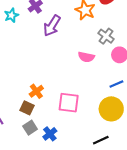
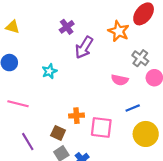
cyan star: (11, 15) -> (49, 71), moved
blue line: (116, 84) -> (133, 108), moved
orange cross: (36, 91) -> (76, 116), moved, turned 32

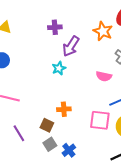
purple cross: (67, 27) -> (55, 27), turned 32
cyan star: (49, 71) -> (59, 68), moved
pink square: (101, 127) -> (100, 120), moved

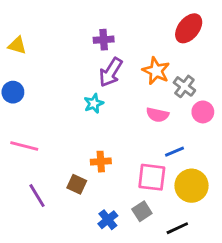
purple cross: (55, 27) -> (104, 40), moved
orange star: (103, 31) -> (156, 71), moved
gray square: (50, 144) -> (142, 211), moved

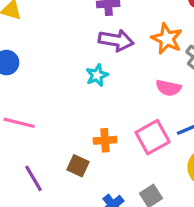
purple arrow: (111, 72) -> (116, 40), turned -112
pink square: (152, 177) -> (153, 137), moved, turned -36

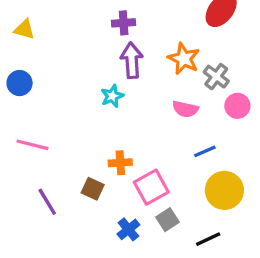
purple arrow: (116, 40) -> (132, 60), turned -104
pink square: (153, 137) -> (151, 187), moved

